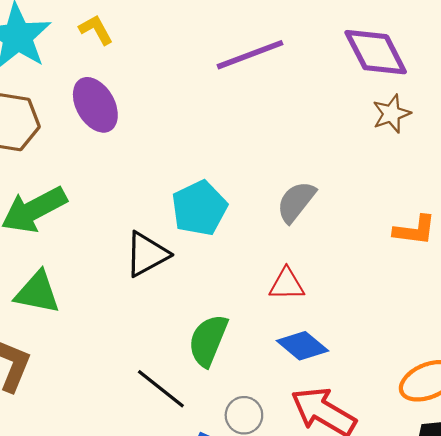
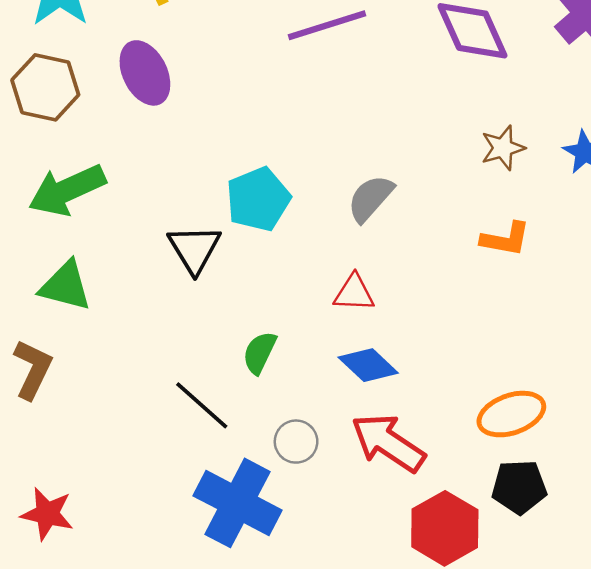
brown star: (391, 114) -> (503, 148), moved
black triangle: (147, 254) -> (194, 249), turned -36
green semicircle: (208, 340) -> (260, 353), size x0.7

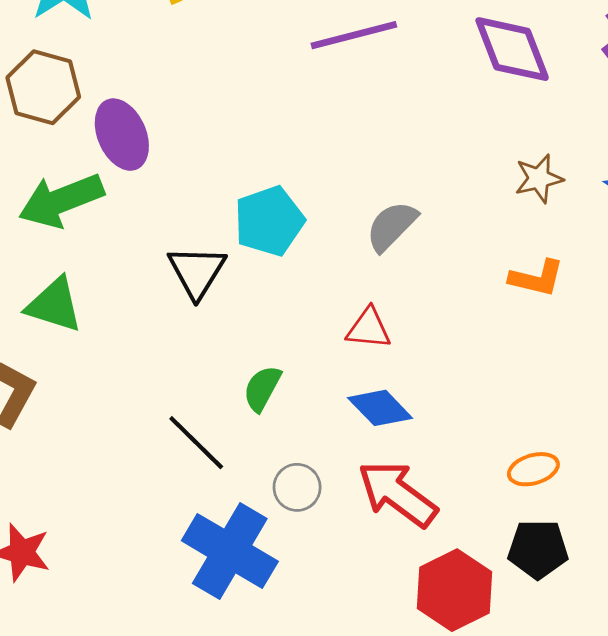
purple ellipse: (145, 73) -> (122, 135), moved
orange ellipse: (511, 414) -> (533, 469), size x0.7

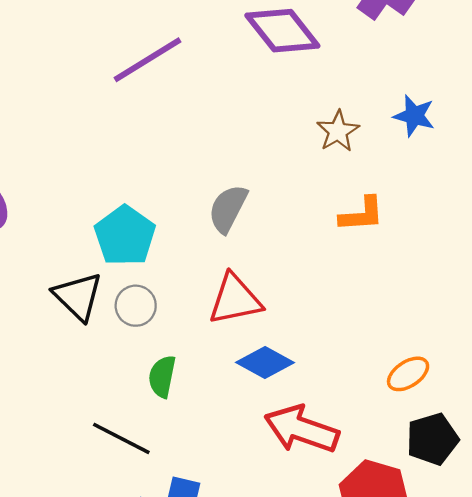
red triangle: (369, 328) -> (235, 299), size x1.4
gray circle: (297, 487) -> (136, 306), moved

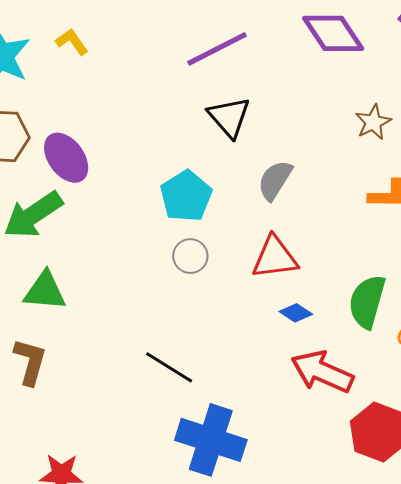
black triangle: (78, 296) -> (229, 117), moved
blue diamond: (265, 362) -> (296, 313), size x0.7
green semicircle: (162, 376) -> (367, 301), moved, size x1.5

